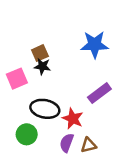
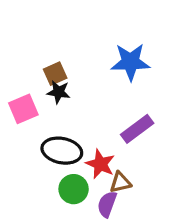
green circle: (27, 134) -> (74, 189), moved
purple semicircle: (67, 143) -> (107, 204), moved
brown triangle: (89, 145) -> (120, 182), moved

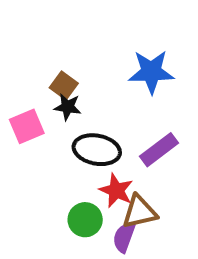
brown square: (55, 74) -> (64, 85), turned -30
black ellipse: (62, 151) -> (97, 150), moved
brown triangle: (120, 182) -> (140, 212), size x1.4

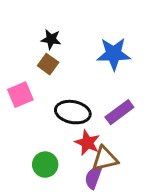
black star: (68, 107) -> (51, 39), moved
green circle: (85, 220) -> (45, 165), moved

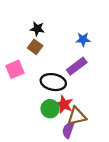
blue star: (114, 54) -> (83, 39), size x0.6
purple rectangle: (119, 112) -> (77, 66), moved
green circle: (45, 165) -> (50, 109), moved

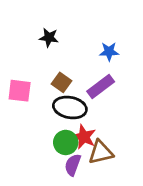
brown square: (35, 47) -> (62, 82), moved
pink square: (15, 69) -> (20, 91), turned 30
purple semicircle: (68, 130) -> (73, 165), moved

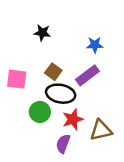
red star: (84, 137) -> (73, 119), turned 30
green circle: (66, 142) -> (40, 112), moved
brown triangle: (101, 152) -> (101, 130), moved

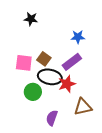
black star: (42, 33) -> (31, 19), moved
pink square: (17, 79) -> (24, 63), moved
red star: (73, 119) -> (67, 84), moved

